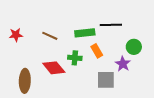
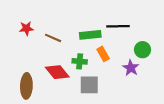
red star: (16, 35) -> (26, 28), moved
gray square: (106, 80) -> (89, 85), moved

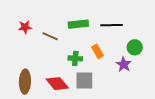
green rectangle: (90, 35) -> (78, 24), moved
red diamond: (57, 72) -> (57, 84), moved

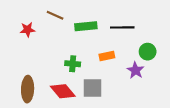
brown line: (50, 36) -> (55, 15), moved
orange rectangle: (97, 51) -> (107, 56), turned -72
green cross: (75, 58) -> (73, 64), moved

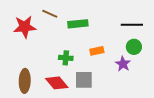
black line: (122, 27) -> (132, 25), moved
red star: (28, 30) -> (25, 27), size x1.6

